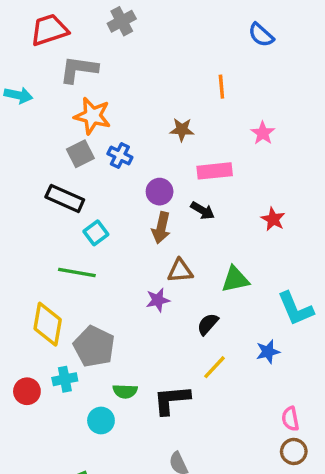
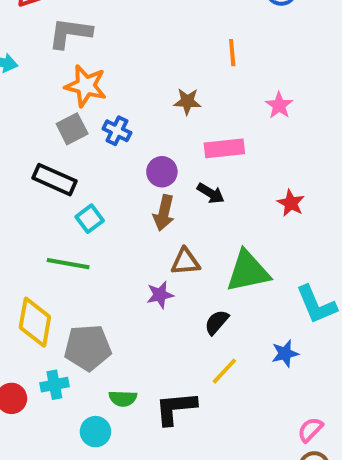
green triangle: (235, 279) -> (248, 271), size x1.4
gray pentagon: (94, 346) -> (88, 348), turned -30
pink semicircle: (290, 419) -> (310, 430), turned 55

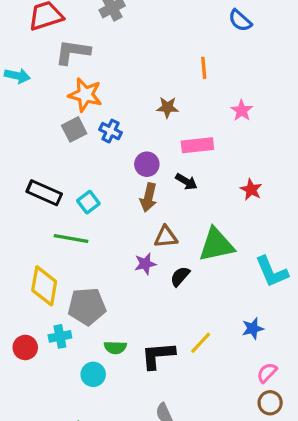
black rectangle: (54, 180) -> (44, 193), moved
black semicircle: (217, 322) -> (180, 276), moved
blue star: (285, 353) -> (253, 329), moved
yellow line: (224, 371) -> (201, 343), moved

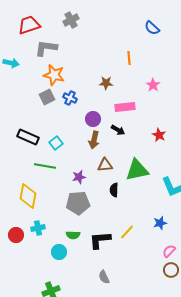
purple star: (145, 264) -> (79, 177), moved
black semicircle: (180, 276) -> (114, 190), turned -40
gray pentagon: (87, 306) -> (78, 203), moved

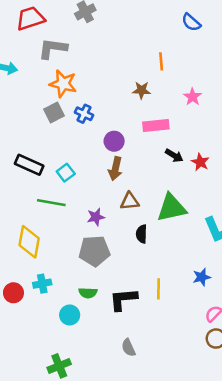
brown star: (106, 83) -> (142, 90), moved
black arrow: (118, 130) -> (174, 156), moved
yellow line: (127, 232) -> (158, 289), turned -42

